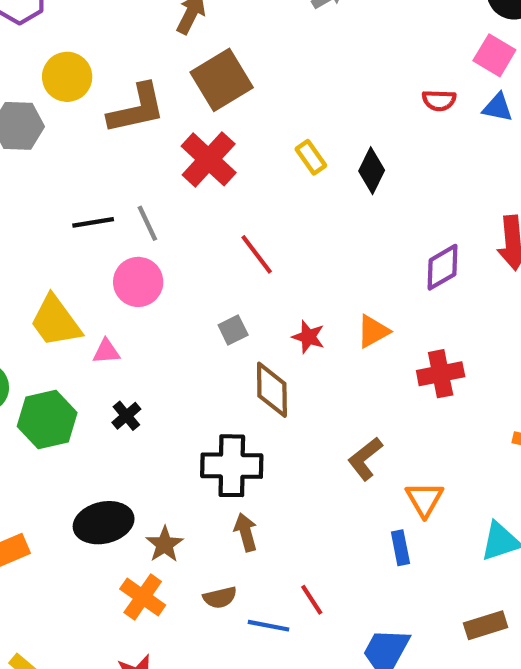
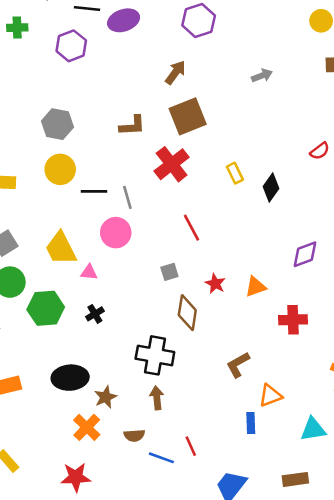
yellow circle: (67, 77) -> (60, 169), moved
red semicircle: (439, 100) -> (320, 151), turned -48
brown L-shape: (137, 109) -> (132, 126), size x0.7
orange triangle: (424, 499) -> (270, 396), turned 30

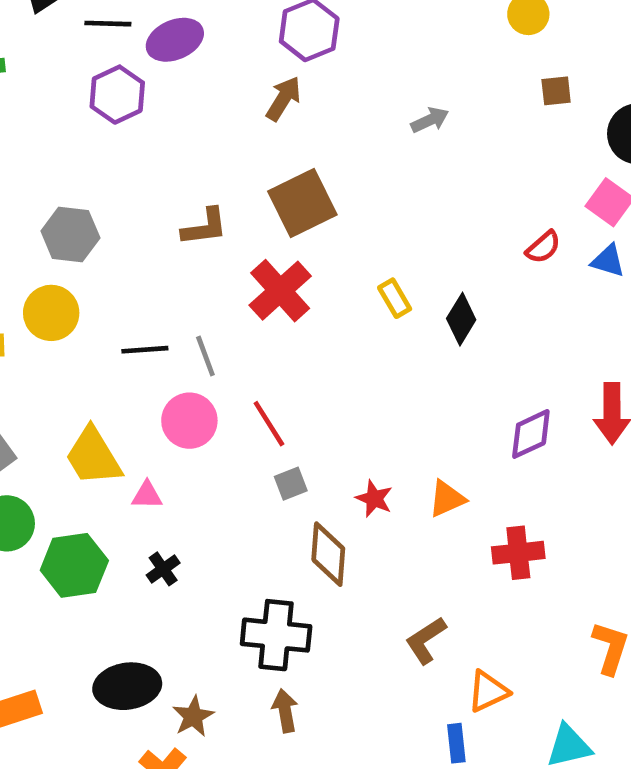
purple hexagon: (71, 46) -> (117, 95), moved
brown arrow: (175, 72) -> (284, 99), moved
yellow circle: (60, 169) -> (51, 313), moved
red line: (192, 228) -> (269, 424), moved

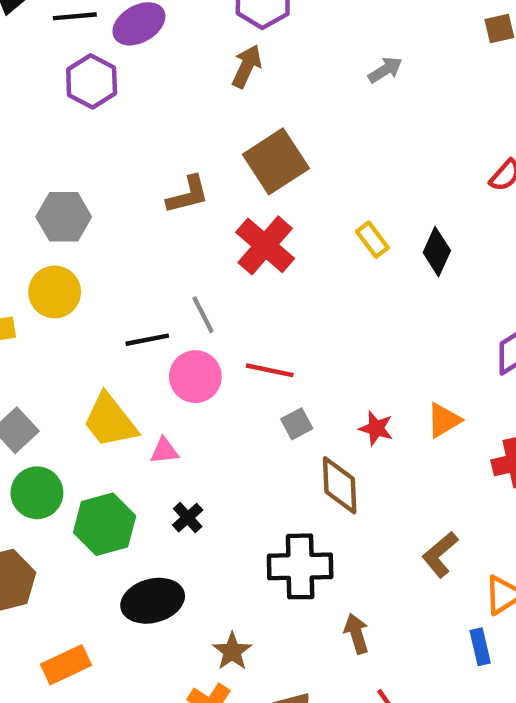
black line: (145, 350) -> (147, 340), moved
red line: (269, 424) -> (270, 370), turned -39
black ellipse: (127, 686) -> (153, 601), moved
brown arrow: (285, 711) -> (356, 634), moved

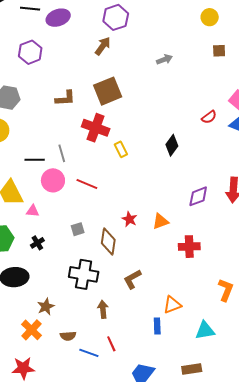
purple hexagon: (92, 81) -> (30, 52), moved
yellow rectangle: (372, 240) -> (121, 149), moved
red cross: (265, 245) -> (96, 128), turned -32
gray square: (297, 424) -> (78, 229), moved
brown L-shape: (440, 554) -> (132, 279), moved

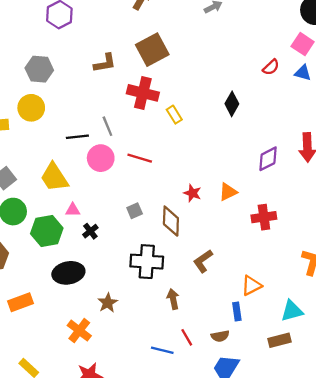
pink triangle: (33, 211) -> (73, 210), moved
orange cross: (31, 330) -> (79, 331), moved
brown semicircle: (68, 336) -> (220, 336), moved
brown rectangle: (192, 369) -> (280, 340), moved

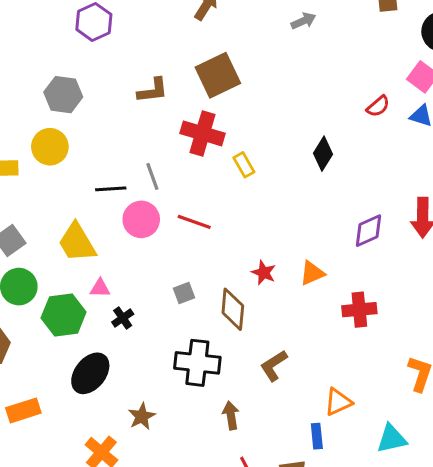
black ellipse: (68, 273) -> (90, 373), turned -44

